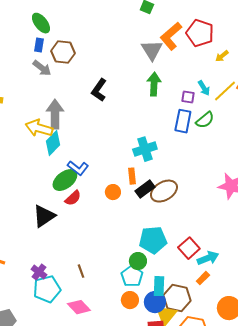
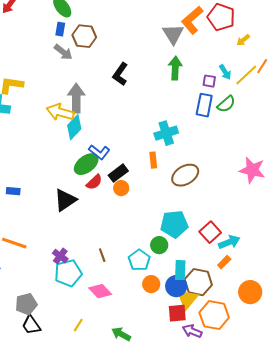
black rectangle: (145, 189) -> (118, 173), moved
orange circle: (113, 192) -> (121, 188), moved
cyan pentagon: (132, 276) -> (139, 260), moved

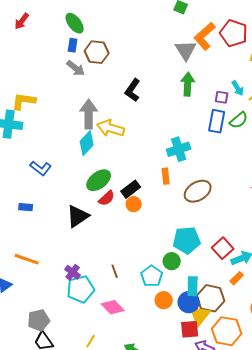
yellow arrow: (60, 112) -> (111, 128), moved
blue L-shape: (99, 152) -> (41, 168), moved

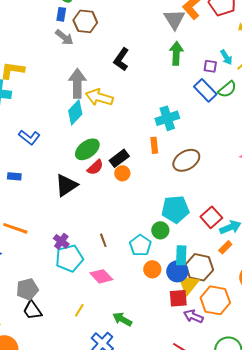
blue rectangle: (217, 121) -> (205, 90), turned -55

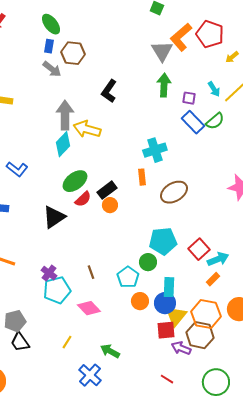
purple square: (210, 66) -> (189, 98), moved
brown hexagon: (199, 267) -> (200, 335), moved
orange hexagon: (215, 300) -> (206, 314), moved

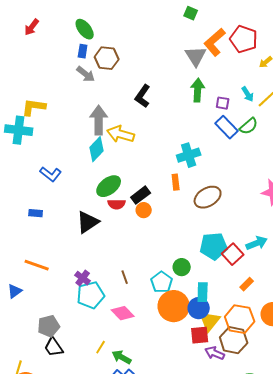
red semicircle: (83, 199) -> (117, 204), turned 42
cyan pentagon: (163, 241) -> (214, 246), moved
cyan arrow: (218, 259) -> (257, 243), moved
orange circle: (140, 301) -> (174, 306), size x1.8
green arrow: (110, 351) -> (122, 357), moved

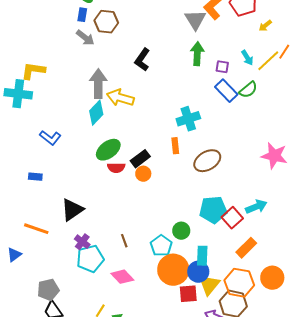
black triangle: (88, 222) -> (72, 210), moved
orange rectangle: (247, 284) -> (246, 248), size x1.5
red square: (200, 335) -> (188, 294), moved

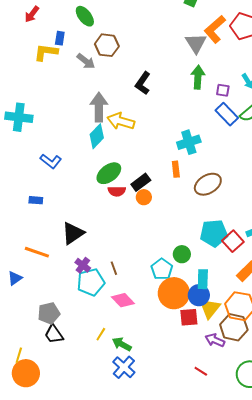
blue rectangle: (82, 15) -> (60, 38), moved
yellow L-shape: (33, 71) -> (46, 52), moved
brown line: (124, 241) -> (114, 268), moved

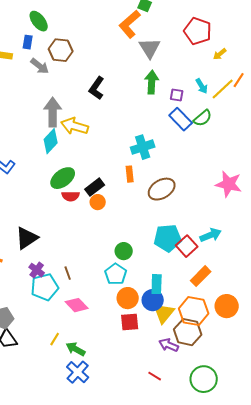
orange L-shape: (215, 29) -> (130, 24), moved
blue rectangle: (60, 38) -> (28, 42), moved
green circle: (182, 254) -> (124, 251), moved
orange circle: (174, 293) -> (128, 298), size x0.7
red square: (189, 317) -> (130, 322), moved

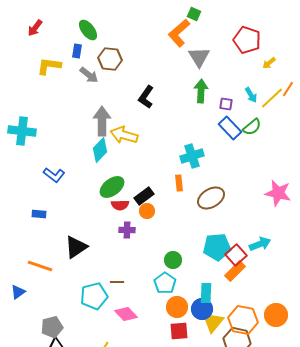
purple cross: (37, 270) -> (127, 230), moved, turned -35
brown line: (68, 273) -> (117, 282), turned -72
orange rectangle: (201, 276) -> (235, 271), moved

